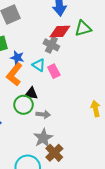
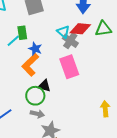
cyan triangle: (39, 65) -> (63, 32), moved
pink rectangle: (54, 71) -> (69, 67), size x1.6
gray arrow: (43, 114) -> (37, 114), moved

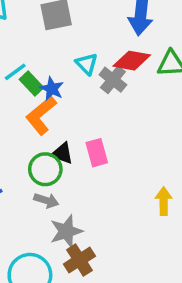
cyan triangle: (63, 32) -> (87, 64), moved
green rectangle: (22, 33) -> (32, 84), moved, turned -40
pink rectangle: (69, 67) -> (97, 153), moved, size x0.7

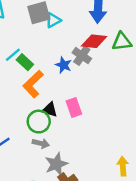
cyan triangle: (87, 64) -> (53, 20), moved, turned 49
blue star: (52, 89) -> (64, 65), moved
yellow arrow: (164, 201) -> (123, 166), moved

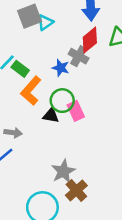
red diamond: (94, 41) -> (90, 40), turned -40
green circle: (39, 122) -> (62, 101), moved
gray arrow: (41, 143) -> (13, 133), moved

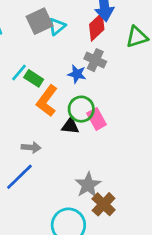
red diamond: (90, 40) -> (97, 27), moved

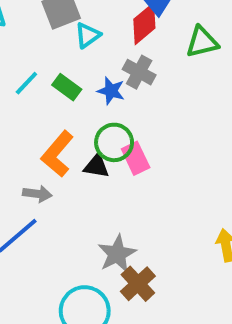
cyan triangle: (57, 26) -> (88, 35), moved
green rectangle: (34, 78) -> (67, 87), moved
orange L-shape: (47, 101) -> (57, 154), moved

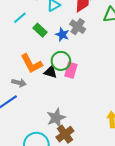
cyan line: (26, 83) -> (20, 18), moved
orange L-shape: (57, 154) -> (31, 64), turned -75
pink rectangle: (136, 158) -> (71, 70), turned 35

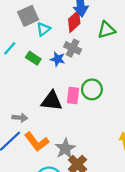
green circle: (61, 61) -> (92, 89), moved
orange L-shape: (31, 64) -> (37, 142), moved
black triangle: (51, 72) -> (52, 101), size x1.5

